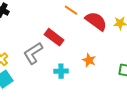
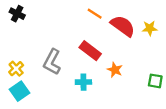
red rectangle: (54, 37) -> (90, 51), moved
gray L-shape: (33, 53) -> (52, 62), turned -30

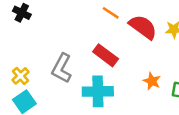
orange star: (115, 70) -> (152, 81), moved
cyan cross: (83, 82) -> (98, 91), size x1.6

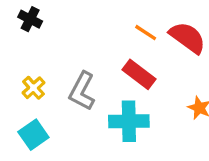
orange line: (111, 13) -> (146, 33), moved
yellow cross: (20, 76) -> (33, 88), moved

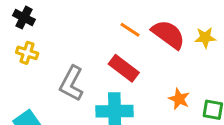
yellow cross: (33, 88) -> (27, 53), moved, turned -30

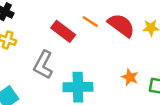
red rectangle: (124, 68) -> (63, 31), moved

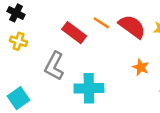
orange star: (130, 77) -> (141, 67), moved

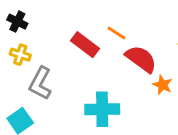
red semicircle: (132, 27) -> (141, 59), moved
gray L-shape: (54, 66) -> (40, 83), moved

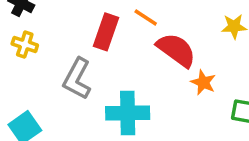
red rectangle: (85, 45) -> (106, 32), turned 72
gray L-shape: (40, 83) -> (77, 79), moved

